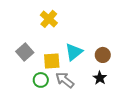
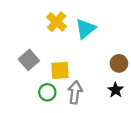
cyan triangle: (74, 52) -> (85, 29), moved
gray arrow: (65, 80) -> (75, 92), turned 60

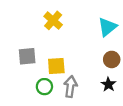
cyan triangle: (85, 29) -> (107, 27), moved
gray square: (29, 60) -> (27, 56), turned 36

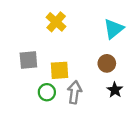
brown circle: (112, 59) -> (107, 63), moved

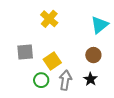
yellow square: (60, 70) -> (52, 61), turned -30
black star: (115, 90) -> (90, 79), moved

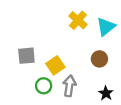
yellow cross: (49, 19) -> (78, 20), moved
black star: (90, 79) -> (106, 93), moved

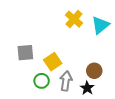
brown circle: (99, 59) -> (94, 71), moved
black star: (106, 93) -> (87, 88), moved

